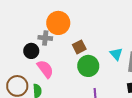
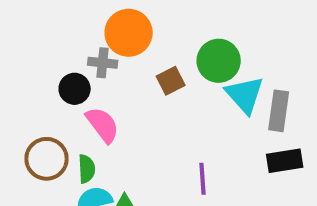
cyan triangle: (116, 54) -> (245, 95), size x1.5
green circle: (88, 66) -> (219, 61), moved

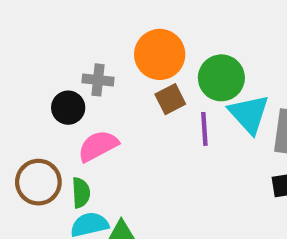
orange circle: (129, 33) -> (160, 54), moved
pink semicircle: (103, 125) -> (98, 146), turned -81
purple line: (203, 179) -> (204, 129), moved

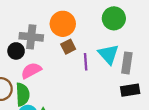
green circle: (221, 78) -> (114, 18), moved
gray cross: (98, 80) -> (31, 37), size x1.5
green semicircle: (81, 193) -> (23, 94), size x1.5

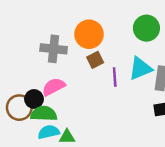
black circle: (16, 51) -> (34, 99), moved
cyan triangle: (108, 54) -> (140, 68), turned 50
green semicircle: (23, 94) -> (44, 114), turned -85

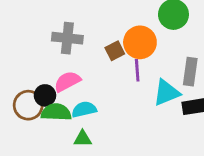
orange circle: (89, 34) -> (140, 42), moved
cyan triangle: (140, 68) -> (166, 93), moved
cyan semicircle: (49, 132) -> (84, 109), moved

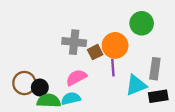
gray cross: (67, 38) -> (74, 42), moved
pink semicircle: (67, 81) -> (76, 77), moved
brown circle: (28, 105) -> (24, 83), moved

